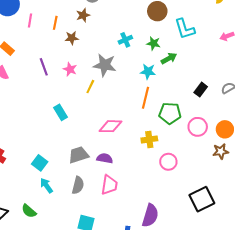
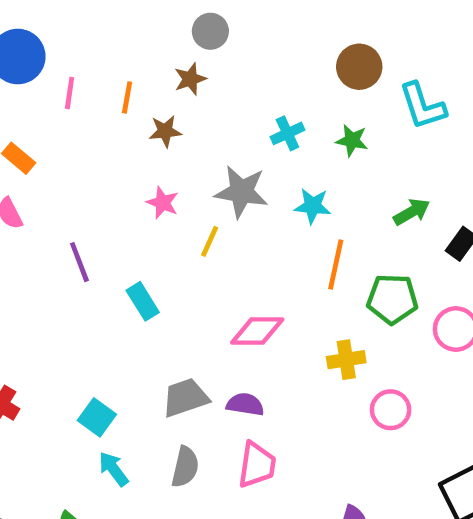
green arrow: (169, 58) -> (412, 212), moved
purple line: (44, 67) -> (79, 262), moved
cyan star: (148, 71) -> (313, 206), moved

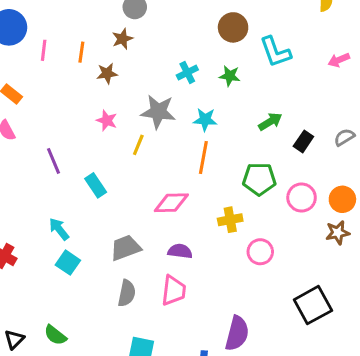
orange line: (336, 265) -> (203, 157), moved
purple semicircle: (245, 404) -> (180, 251), moved
cyan arrow: (113, 469) -> (59, 229), moved

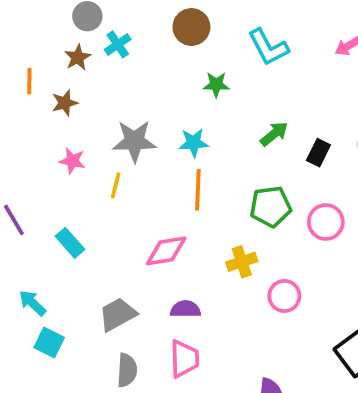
brown circle: (233, 27) -> (191, 27), moved
cyan cross: (187, 73) -> (118, 44), moved

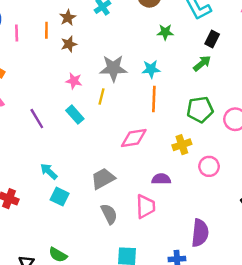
brown star: (78, 57) -> (68, 18), moved
black rectangle: (318, 153) -> (212, 39), moved
cyan rectangle: (70, 243) -> (75, 115), moved
purple semicircle: (185, 309) -> (161, 179), moved
gray semicircle: (127, 370) -> (109, 214), turned -30

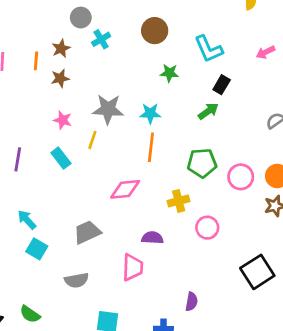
purple line: (37, 119) -> (18, 159), turned 36
gray semicircle: (109, 214) -> (77, 280), moved, turned 102
purple semicircle: (200, 233) -> (191, 302), size x0.6

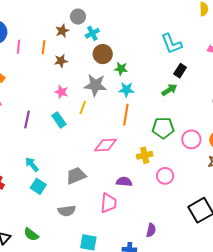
brown circle: (155, 31) -> (103, 54), moved
brown star: (61, 48) -> (62, 31), moved
green star: (169, 73) -> (121, 69), moved

